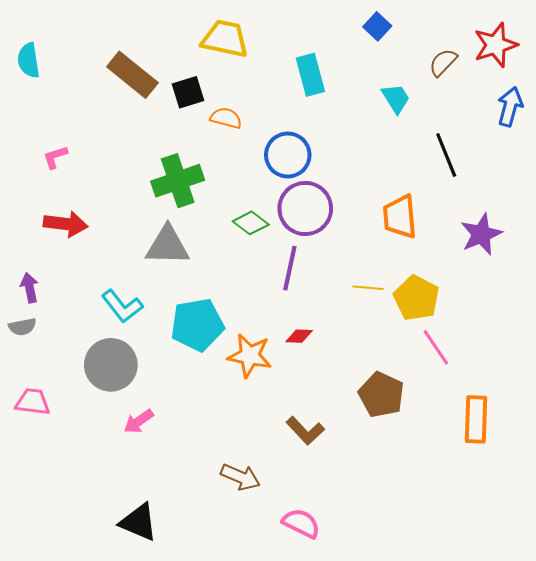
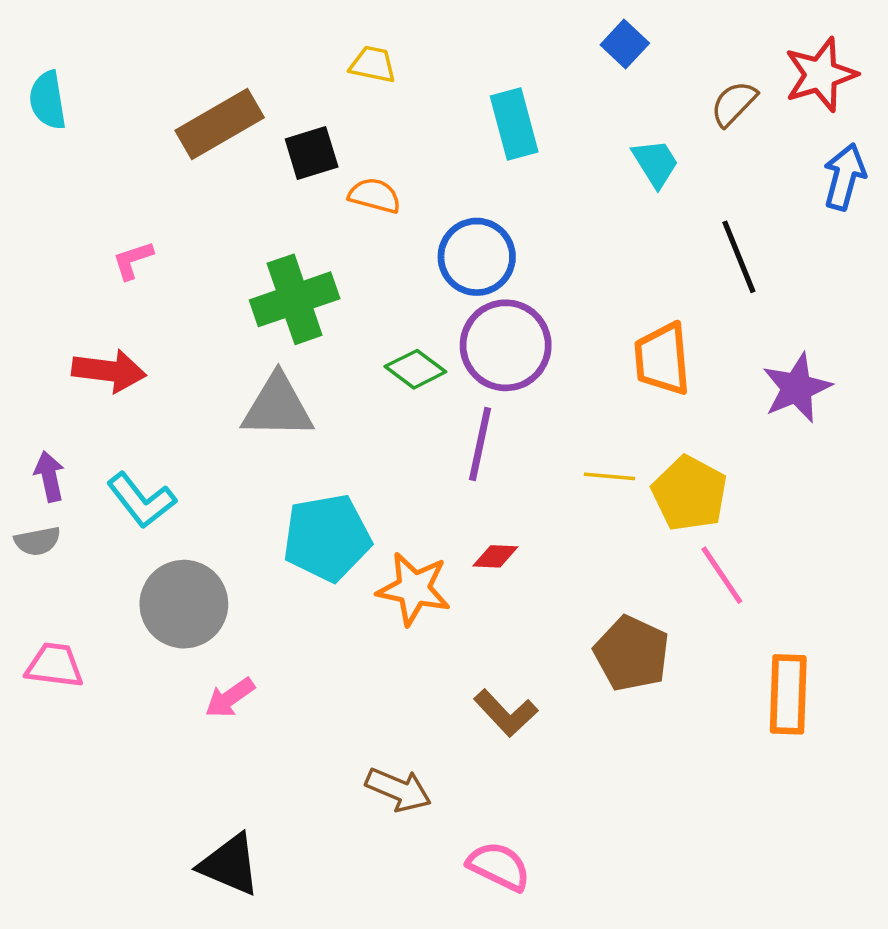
yellow trapezoid: (225, 39) -> (373, 64), size x0.6
brown rectangle: (132, 75) -> (220, 124), turned -69
pink L-shape: (55, 157) -> (133, 260), moved
cyan L-shape: (122, 306) -> (141, 500), moved

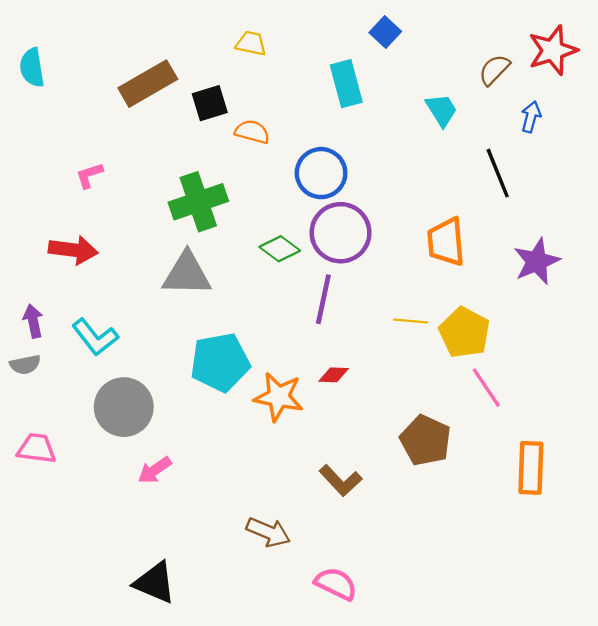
blue square: (625, 44) -> (385, 32), moved
blue arrow: (844, 177) -> (531, 117), moved, size x0.7

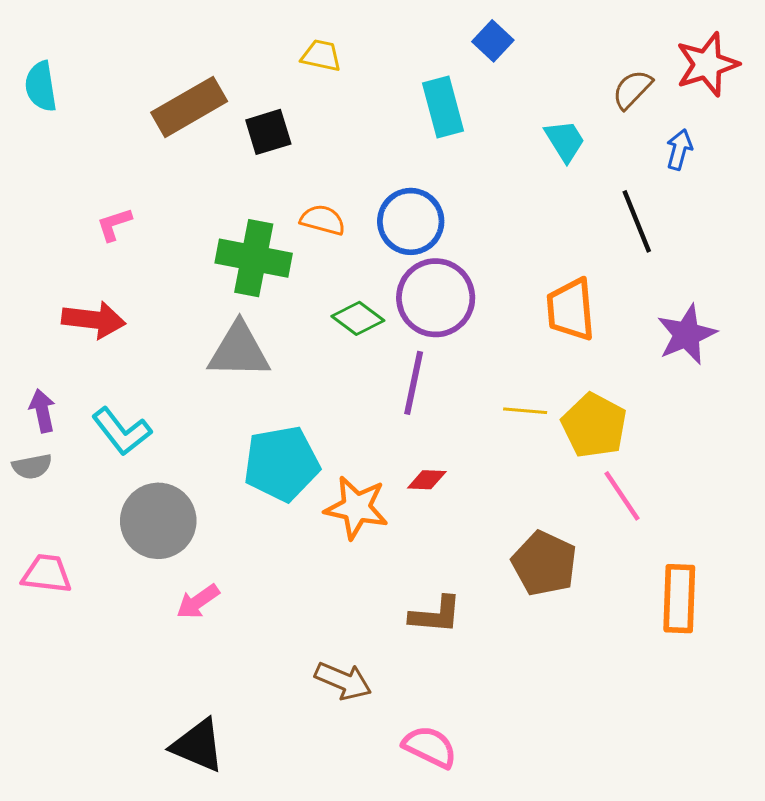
orange semicircle: (252, 132) -> (323, 220), moved
green cross: (198, 202) -> (254, 258), turned 30
brown L-shape: (341, 480) -> (436, 615), turned -42

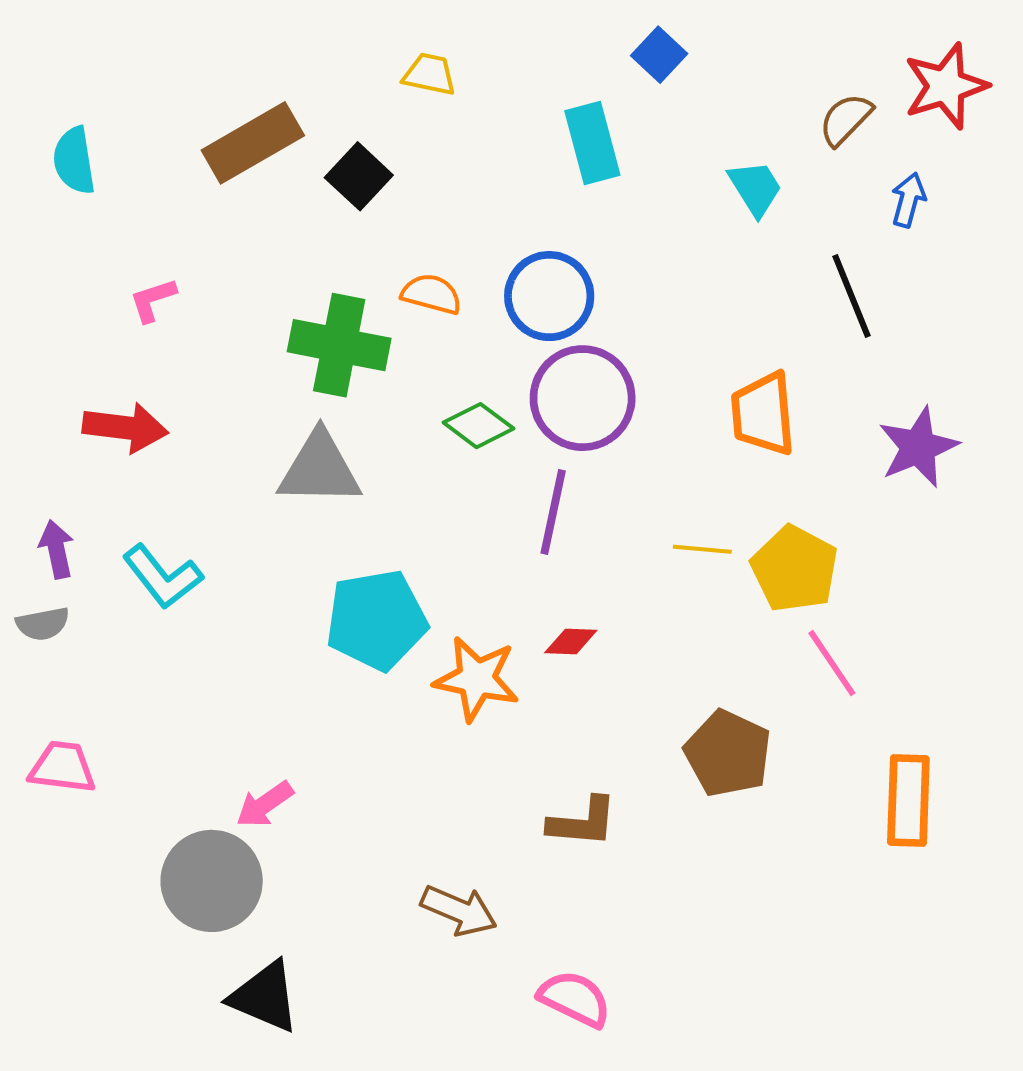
cyan semicircle: (41, 86) -> (74, 161), moved
black square: (268, 132) -> (359, 176), turned -30
gray circle: (158, 521) -> (212, 881), moved

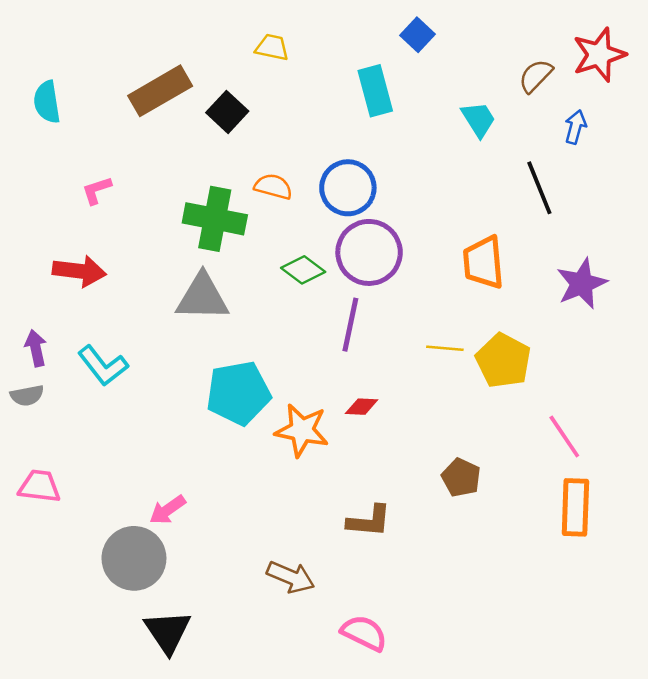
pink line: (832, 663) -> (564, 437), moved
brown pentagon: (728, 753) -> (461, 478), size x0.7
black triangle: (265, 997) -> (168, 632), turned 33

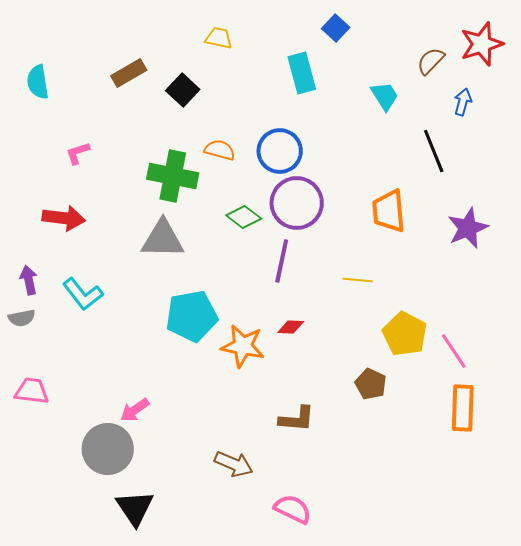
brown rectangle: (160, 91) -> (129, 73), size x0.7
yellow pentagon: (503, 361) -> (405, 334), moved

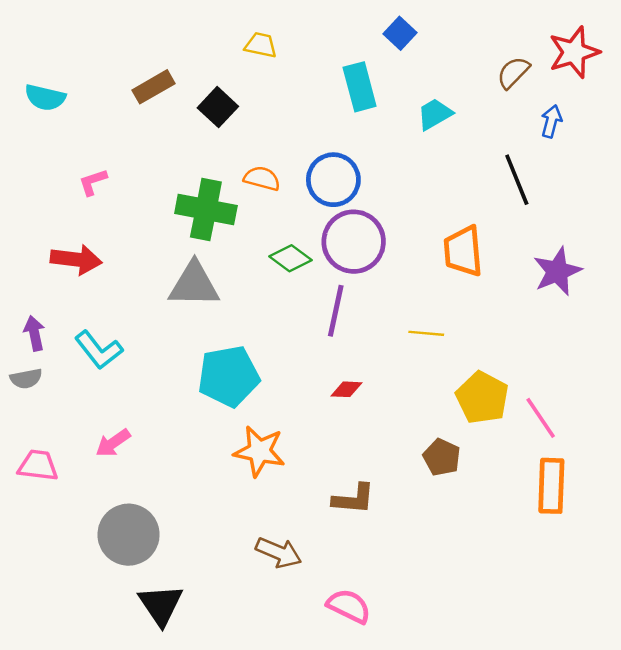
cyan semicircle: (38, 82) -> (45, 97), turned -68
cyan trapezoid: (385, 96) -> (435, 114), moved, turned -88
orange star: (243, 346) -> (260, 451), moved
pink arrow: (135, 410) -> (113, 443), moved

